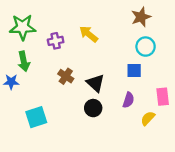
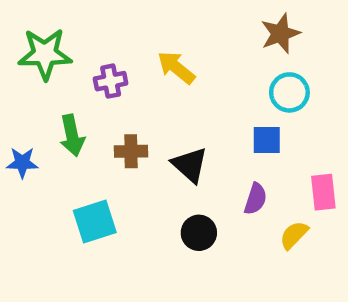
green arrow: (24, 61) -> (72, 135), moved
brown cross: (66, 76) -> (131, 151), turned -35
black circle: (93, 108) -> (199, 233), moved
cyan square: (36, 117) -> (95, 221), moved

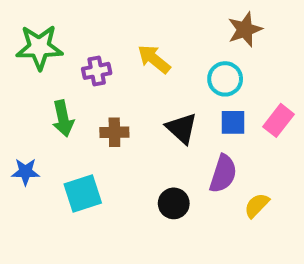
cyan circle: (289, 92) -> (225, 79), moved
blue star: (22, 163) -> (25, 172), moved
black triangle: (190, 165) -> (182, 128), moved
pink rectangle: (323, 192) -> (278, 120), moved, turned 44
purple semicircle: (255, 199) -> (223, 174), size x1.4

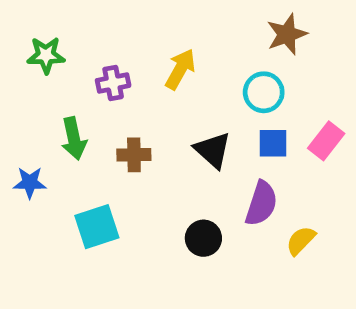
green star: (39, 47) -> (46, 55), size x0.7
yellow arrow: (154, 59) -> (180, 69), turned 80
blue star: (25, 172) -> (30, 183), moved

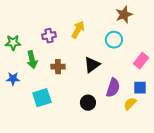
green star: (46, 55) -> (13, 43), moved
blue square: (273, 143) -> (140, 88), moved
black triangle: (213, 150) -> (92, 65), turned 42

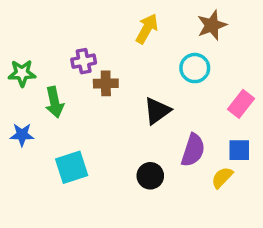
yellow arrow: (78, 30) -> (147, 29), moved
brown cross: (58, 67) -> (106, 83), moved

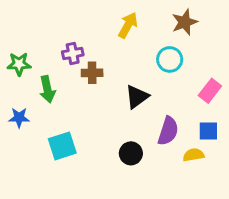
yellow semicircle: (222, 178) -> (194, 155), turned 36

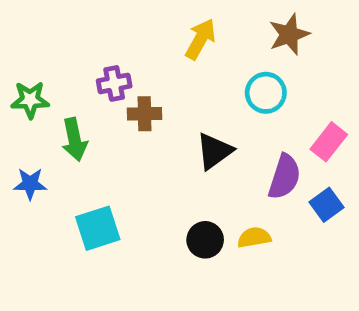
purple semicircle: (168, 131) -> (284, 177), moved
blue square: (208, 131) -> (326, 205), turned -36
yellow semicircle: (194, 155) -> (254, 237), moved

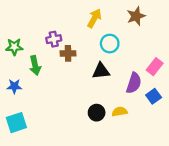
cyan circle: (266, 93) -> (110, 44), moved
black triangle: (214, 151) -> (101, 71), turned 30
cyan square: (98, 228) -> (16, 123), moved

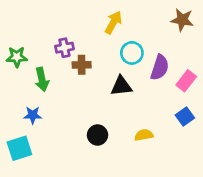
brown star: (136, 16) -> (182, 20), moved, turned 30
purple semicircle: (134, 83) -> (160, 67), moved
blue star: (14, 86) -> (33, 115), moved
black circle: (97, 113) -> (98, 135), moved

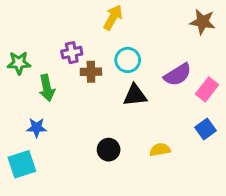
yellow arrow: (113, 22) -> (113, 17), moved
cyan circle: (132, 53) -> (128, 60), moved
purple semicircle: (160, 67) -> (178, 75), turned 40

